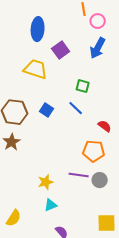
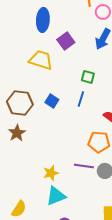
blue line: (76, 108) -> (81, 99), turned 63
cyan triangle: (51, 205) -> (56, 196), size x1.5

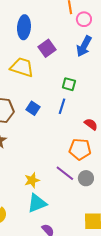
purple line: (84, 166) -> (65, 173), turned 30

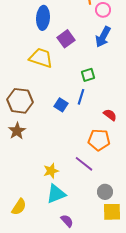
green square: (69, 84) -> (88, 75), turned -32
blue square: (33, 108) -> (61, 105), moved
gray circle: (86, 178) -> (105, 192), moved

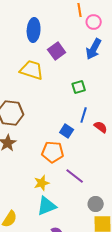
blue line: (81, 97) -> (84, 115), moved
blue square: (61, 105) -> (67, 131), moved
orange pentagon: (99, 140) -> (53, 152), moved

